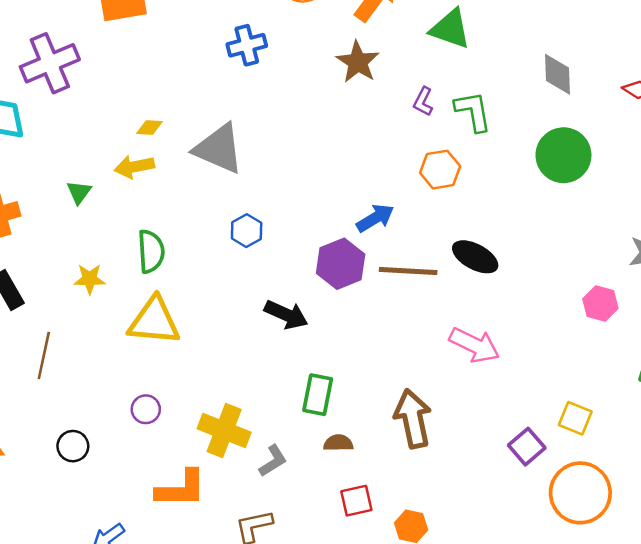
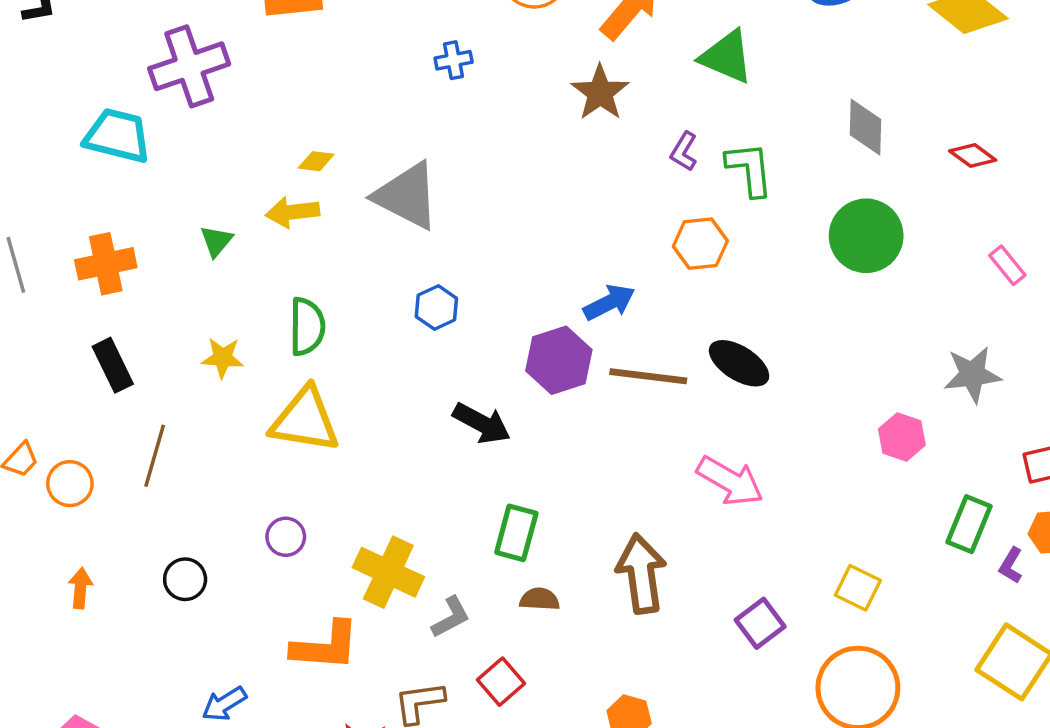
blue cross: (247, 45) -> (454, 60), size x0.7
purple square: (527, 447) -> (760, 623), moved
red square: (356, 501) -> (501, 682), moved, turned -32

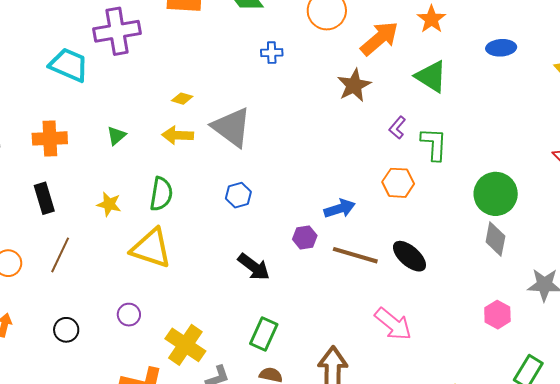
gray diamond: (866, 127) -> (495, 239), moved
yellow arrow: (292, 212) -> (178, 135), moved
purple hexagon: (559, 360) -> (305, 237), size x0.6

